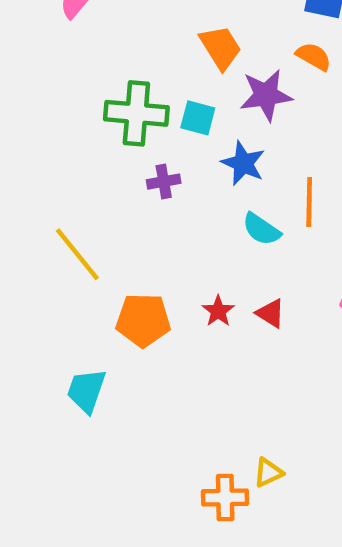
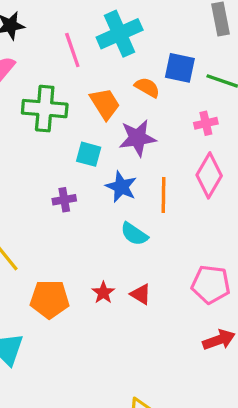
orange semicircle: (314, 57) -> (147, 87), moved
green cross: (136, 113) -> (45, 109), moved
orange line: (309, 202) -> (164, 195), moved

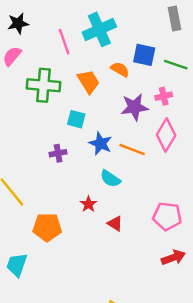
purple star: (137, 138) -> (135, 107), moved
orange line: (164, 195) -> (132, 150), turned -70
red star: (103, 293) -> (88, 204), moved

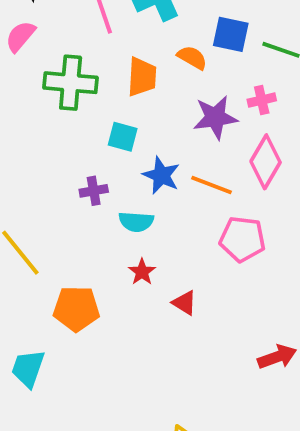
orange trapezoid: (88, 82) -> (142, 77), turned 35
cyan semicircle: (110, 179) -> (136, 222), moved, turned -30
pink pentagon: (167, 216) -> (242, 239), moved

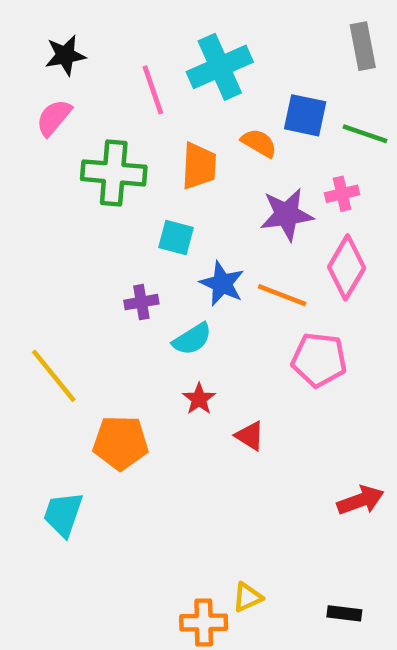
cyan semicircle: (136, 222) -> (192, 339), turned -36

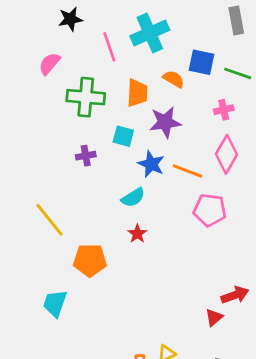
black star: (65, 55) -> (70, 19), moved
purple star: (287, 214) -> (165, 122), moved
purple cross: (141, 302) -> (86, 156), moved
red triangle: (250, 436) -> (214, 317), moved, turned 48

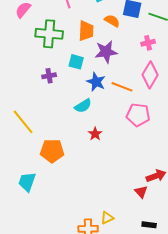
red star: (137, 234) -> (95, 134), moved
red triangle: (214, 317) -> (141, 192), turned -32

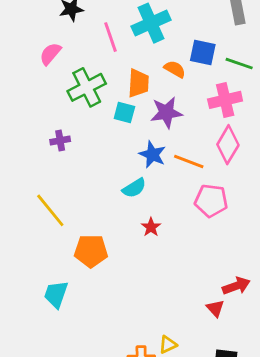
green cross: (49, 34) -> (87, 87), turned -32
pink cross: (148, 43) -> (225, 100), size x1.6
cyan square: (76, 62) -> (124, 113), moved
purple cross: (49, 76) -> (60, 140), moved

